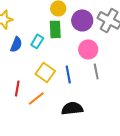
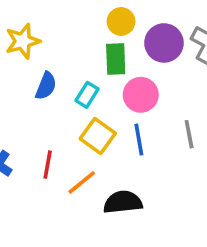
cyan rectangle: (37, 41) -> (87, 95), moved
pink circle: (88, 49) -> (141, 95), moved
black semicircle: (72, 108) -> (123, 202), moved

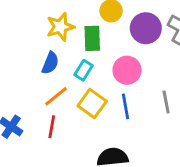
yellow star: (23, 41) -> (60, 27), moved
green rectangle: (116, 59) -> (92, 38), moved
orange line: (82, 182) -> (56, 96), moved

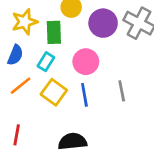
red line: (52, 127) -> (17, 135), moved

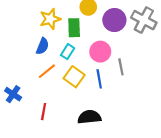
gray line: (122, 91) -> (121, 67), moved

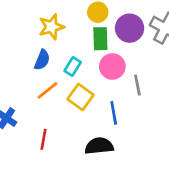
green rectangle: (74, 28) -> (100, 39), moved
blue line: (99, 79) -> (114, 113), moved

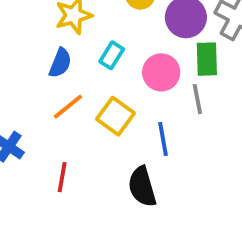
green rectangle: (100, 39) -> (207, 59), moved
cyan rectangle: (73, 66) -> (112, 55), moved
black semicircle: (99, 146) -> (142, 187), turned -100

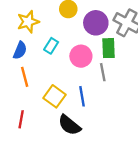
orange line: (68, 107) -> (25, 77), turned -66
yellow square: (115, 116) -> (54, 96), moved
black semicircle: (142, 187) -> (69, 125), turned -35

